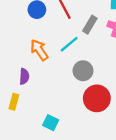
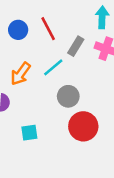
orange arrow: (39, 50) -> (21, 74), turned -110
cyan square: (51, 123) -> (29, 133), moved, turned -35

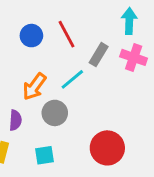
gray circle: (68, 96) -> (55, 113), moved

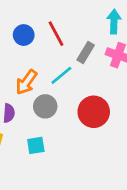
red circle: (107, 148) -> (94, 112), moved

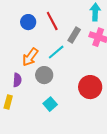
red circle: (94, 112) -> (90, 87), moved
cyan square: (36, 145) -> (50, 104), moved, turned -32

